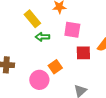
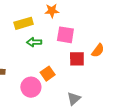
yellow rectangle: (32, 19) -> (24, 23), turned -66

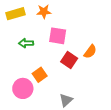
yellow rectangle: (24, 23) -> (15, 14), moved
red square: (77, 59) -> (69, 60), turned 35

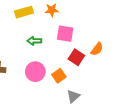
orange square: (40, 75) -> (59, 76), moved
pink circle: (23, 88) -> (35, 72), moved

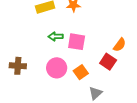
pink square: (65, 34) -> (77, 42), moved
red square: (76, 57) -> (108, 62), moved

